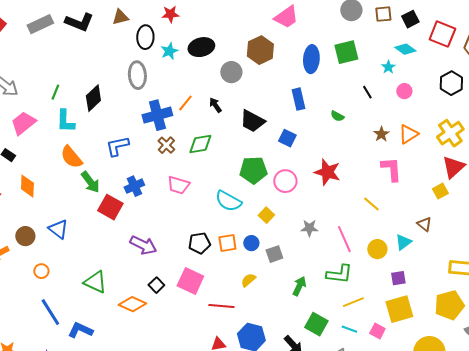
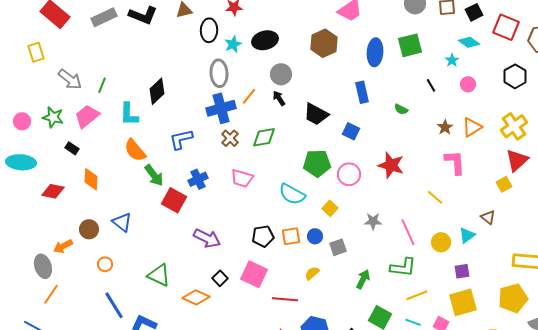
gray circle: (231, 72) -> (281, 74), moved
gray ellipse: (137, 75) -> (219, 73), moved
green line: (55, 92) -> (102, 85), moved

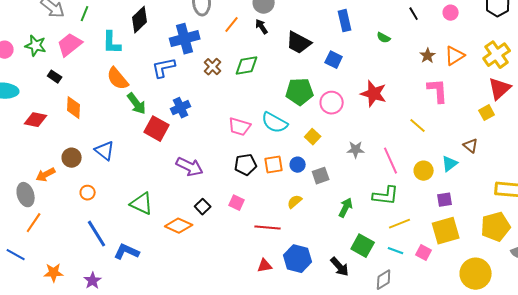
blue cross: (221, 108) -> (185, 39), moved
pink trapezoid: (242, 178) -> (240, 127), moved
pink square: (254, 274) -> (237, 203), size x0.6

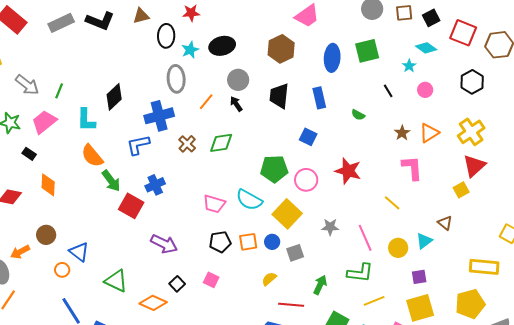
black trapezoid: (299, 43) -> (279, 96), moved, turned 68
yellow square: (313, 137) -> (287, 214), size x1.8
blue triangle: (105, 151) -> (79, 252), moved
red line: (268, 228) -> (291, 305), moved

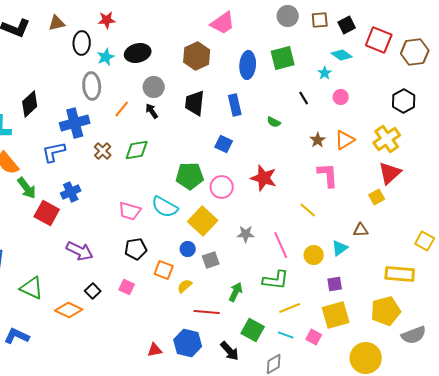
black hexagon: (472, 82) -> (404, 101), moved
brown triangle: (445, 223) -> (361, 230), turned -42
orange square: (248, 242) -> (164, 270), moved, turned 30

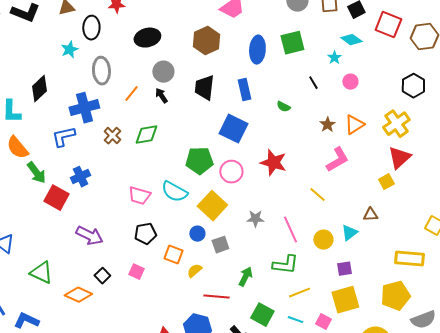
cyan star: (106, 57) -> (69, 50), moved
blue square: (224, 144) -> (233, 129), size x1.6
pink L-shape: (328, 175) -> (337, 160), turned 64

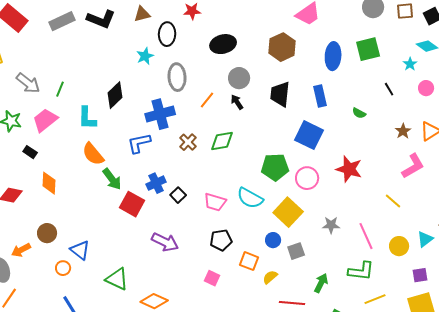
black square: (102, 276) -> (178, 195), moved

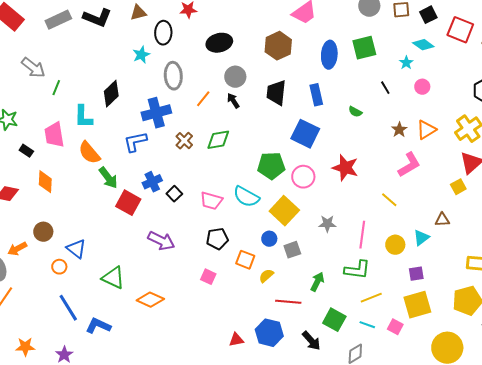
gray arrow: (28, 83) -> (33, 68), moved
pink trapezoid: (45, 120) -> (54, 135), moved, turned -60
pink line: (366, 236) -> (362, 235), turned 32

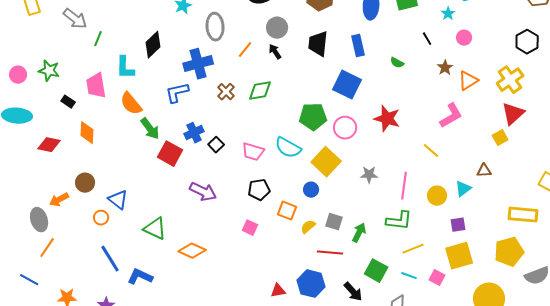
brown star: (399, 130) -> (445, 68), moved
gray square: (292, 250) -> (334, 222), moved, turned 36

